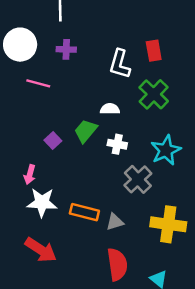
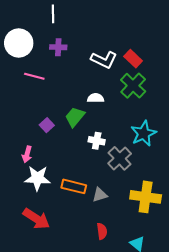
red rectangle: (154, 51) -> (133, 59), moved, turned -36
white L-shape: (120, 64) -> (104, 60), turned -80
white cross: (117, 144) -> (97, 141), moved
red semicircle: (117, 264) -> (102, 231), size x0.6

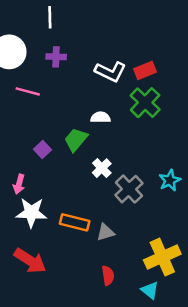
red rectangle: (133, 59) -> (145, 70), turned -66
cyan star: (143, 133) -> (170, 180), moved, size x0.7
white cross: (97, 141) -> (102, 168), turned 35
yellow cross: (146, 197) -> (162, 257), moved, turned -32

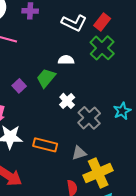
red rectangle: (145, 70) -> (102, 22), turned -30
gray triangle: (105, 232) -> (79, 153), moved
yellow cross: (162, 257) -> (98, 173), moved

